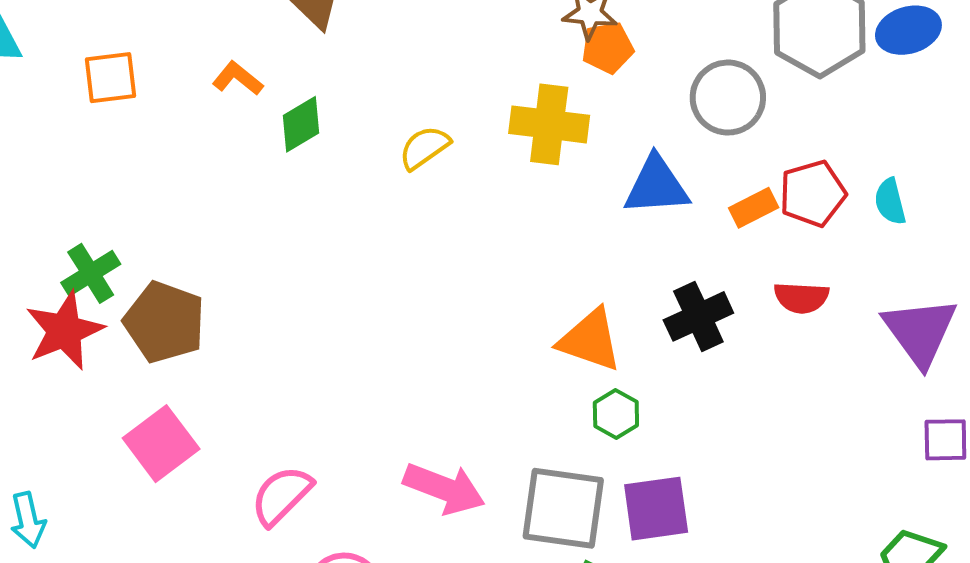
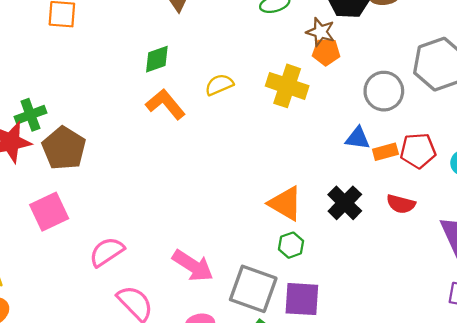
orange L-shape: (238, 78) -> (165, 104), moved, size x1.5
blue triangle: (656, 186) -> (358, 138), moved, size x0.7
black cross: (698, 316) -> (345, 203), turned -32

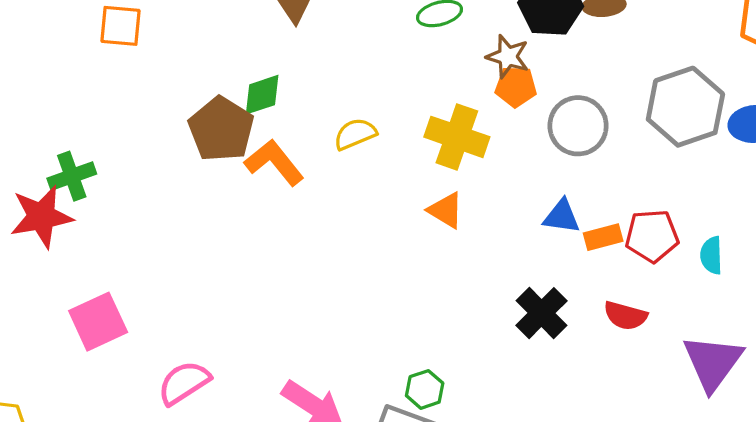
gray circle: (384, 91) -> (578, 126), moved
brown pentagon: (64, 148) -> (221, 129), moved
orange triangle: (285, 203) -> (446, 210), moved, size x0.7
green hexagon: (291, 245) -> (425, 389), moved

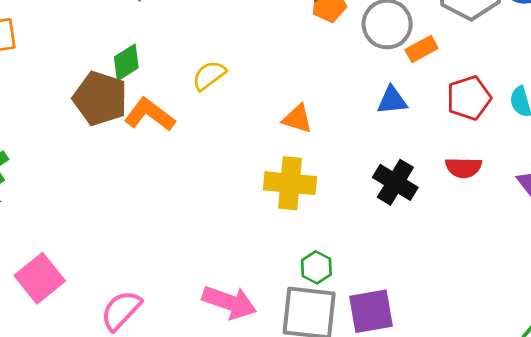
yellow cross: (457, 137) -> (290, 183), moved
orange rectangle: (603, 237) -> (422, 49), moved

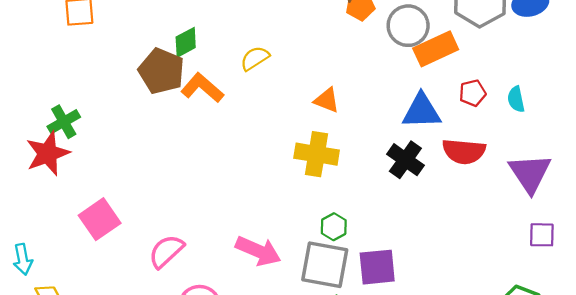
orange rectangle: (422, 49) -> (436, 49), size x1.6
red pentagon: (469, 98) -> (473, 93), size x0.7
blue triangle: (392, 100) -> (422, 111), moved, size x1.5
red semicircle: (463, 168) -> (464, 151), size x1.4

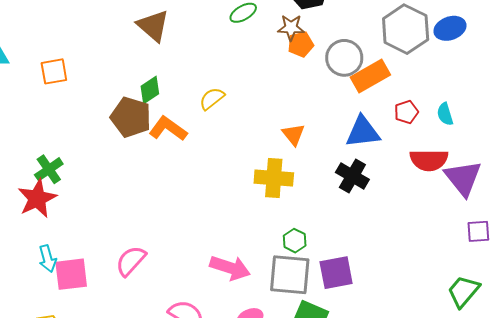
orange triangle: (327, 100) -> (293, 135), moved, turned 35
red semicircle: (464, 151) -> (429, 160), moved
pink square: (100, 219) -> (71, 274), moved, turned 33
pink semicircle: (166, 251) -> (131, 261), moved
cyan arrow: (23, 259) -> (47, 259), moved

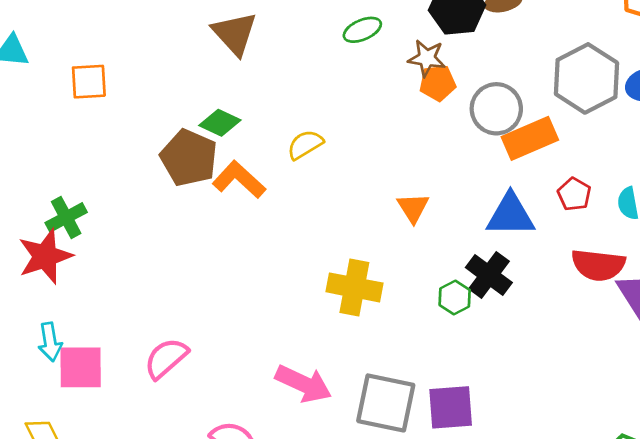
green diamond: (150, 90) -> (220, 123), turned 52
red pentagon: (406, 112) -> (574, 194), turned -30
yellow cross: (274, 178) -> (354, 287), moved
green hexagon: (295, 241) -> (455, 297), moved

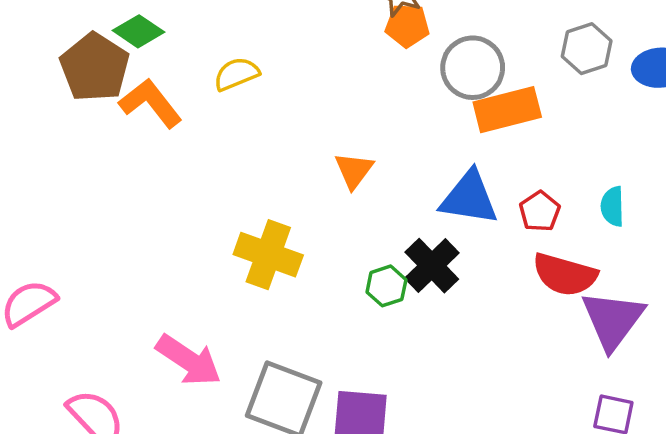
gray hexagon: (586, 78) -> (587, 49), size x0.6
red pentagon: (574, 194) -> (540, 211), moved

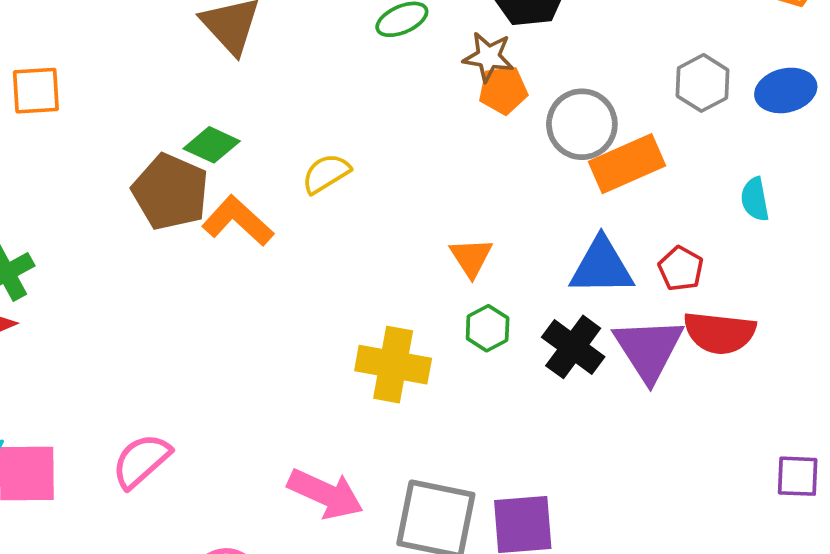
cyan semicircle: (612, 206) -> (755, 199), moved
green hexagon: (386, 286) -> (488, 328), moved
purple triangle: (613, 320) -> (649, 349), moved

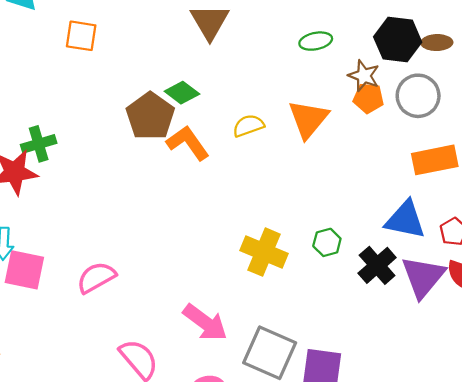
gray circle: (582, 124) -> (418, 96), moved
orange triangle: (471, 257) -> (308, 119), moved, size x1.5

